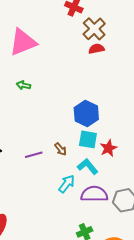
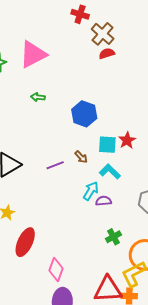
blue hexagon: (86, 113) -> (84, 114), moved
red star: (109, 148) -> (127, 140), moved
purple semicircle: (94, 194) -> (104, 201), moved, size x0.6

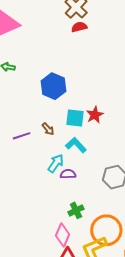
pink diamond: (56, 269) -> (63, 235), moved

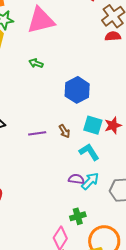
cyan arrow: (56, 163) -> (90, 181), moved

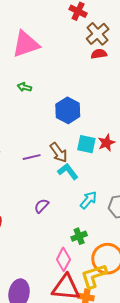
brown arrow: (64, 131) -> (59, 153), size x1.5
cyan L-shape: (89, 152) -> (68, 171), moved
purple semicircle: (76, 179) -> (41, 206), moved, turned -49

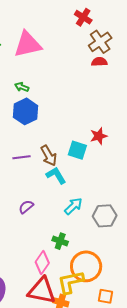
blue hexagon: (68, 110) -> (26, 111), moved
red star: (106, 143) -> (99, 136), moved
green cross: (79, 236) -> (60, 241), turned 35

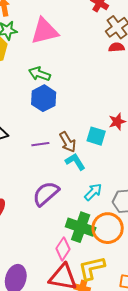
green arrow: (22, 87) -> (39, 74), size x1.5
purple semicircle: (26, 207) -> (46, 194), size x1.8
green cross: (60, 241) -> (81, 227), size x1.8
orange circle: (86, 266) -> (108, 228), moved

